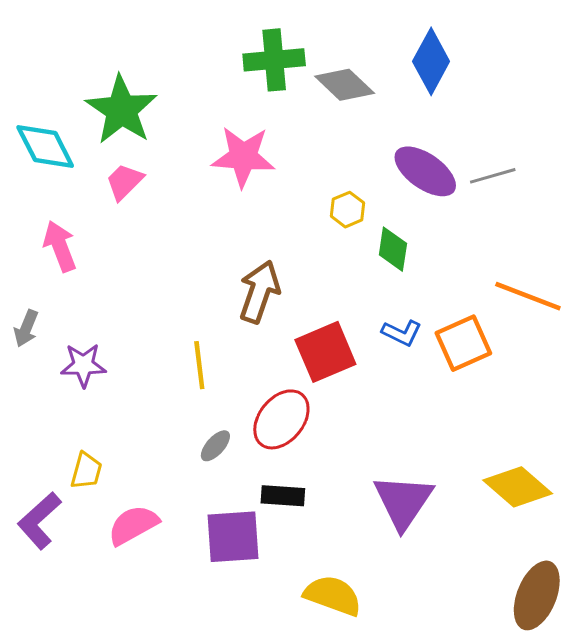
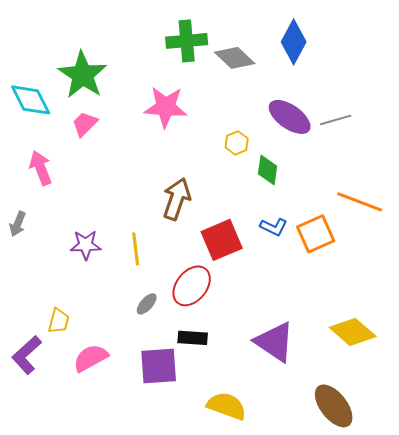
purple star: (83, 365) -> (86, 245), moved
purple triangle: (403, 502) -> (275, 342), turned -30
brown ellipse: (537, 595) -> (334, 406), moved, turned -60

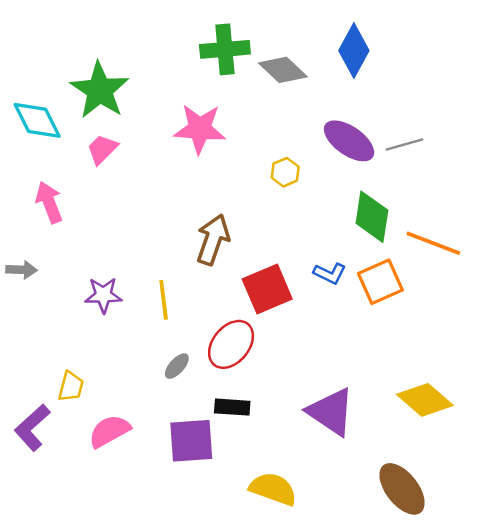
green diamond: (268, 170) -> (372, 217), moved, size x1.4
gray arrow: (18, 224) -> (21, 270), turned -110

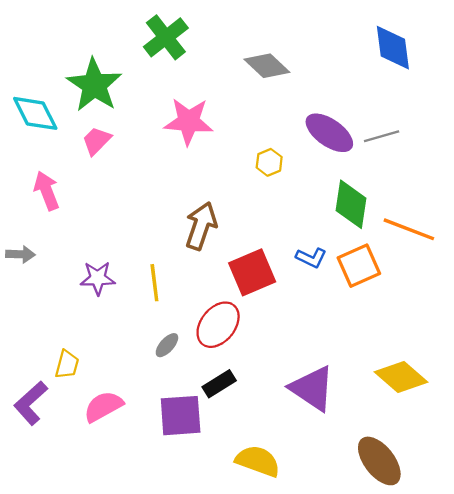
green cross: (225, 49) -> (166, 37), moved, turned -33
blue diamond: (354, 51) -> (393, 48), moved, turned -36
black rectangle: (232, 407) -> (219, 384), turned -36

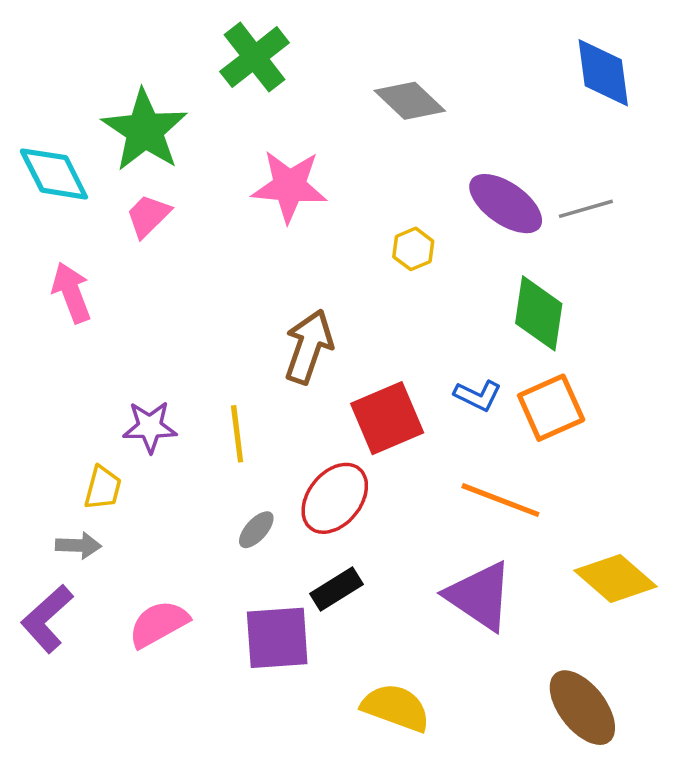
orange line: (409, 229) -> (500, 500), moved
gray arrow: (20, 254) -> (78, 545), moved
yellow trapezoid: (67, 364) -> (103, 488), moved

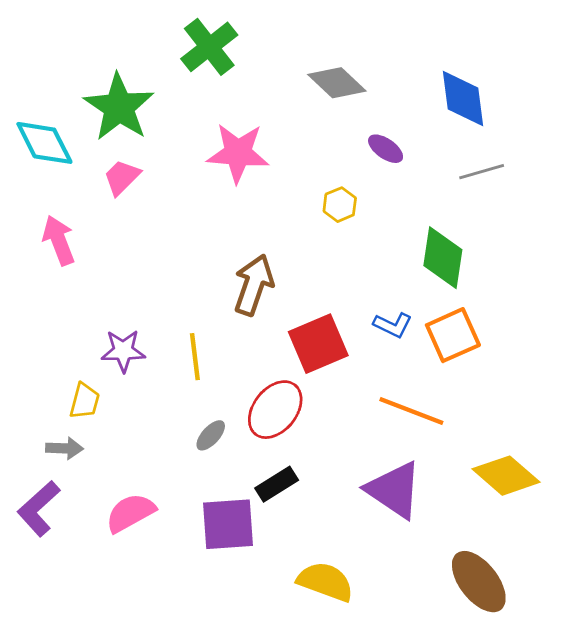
blue diamond: (603, 73) -> (463, 99), moved
purple ellipse: (506, 204) -> (386, 149), moved, size x0.6

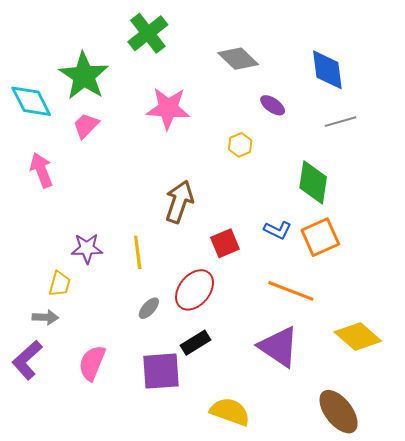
red square: (318, 344) -> (225, 243), size x0.7
pink semicircle: (130, 513) -> (92, 363), turned -39

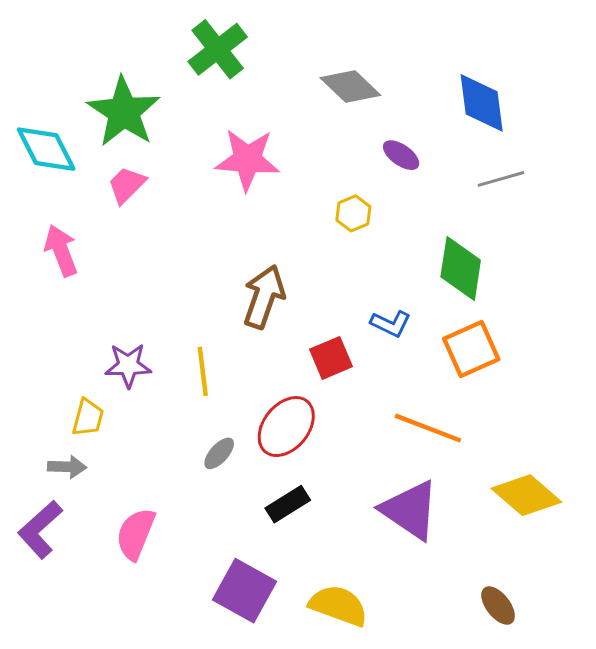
blue L-shape: (278, 230) -> (391, 324), moved
purple square: (161, 371) -> (244, 591), moved, turned 33
brown ellipse: (339, 412) -> (498, 606), size x0.6

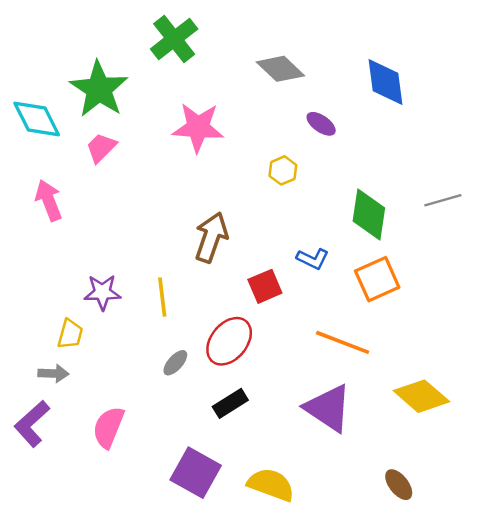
gray line: (501, 179) -> (443, 200), moved

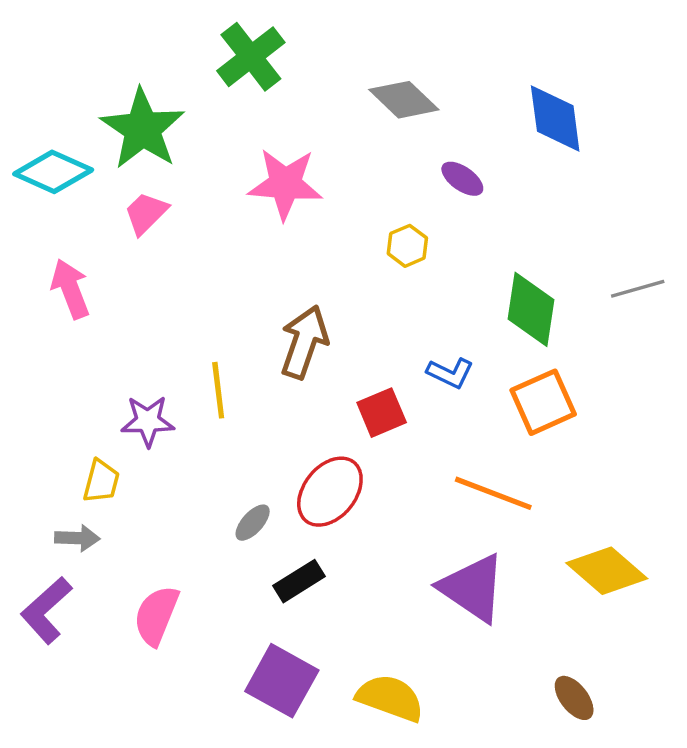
cyan diamond: (37, 119) -> (53, 172), turned -39
yellow line: (162, 297) -> (218, 390), moved
black rectangle: (230, 403) -> (299, 581), moved

